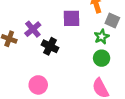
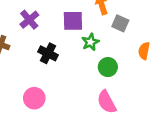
purple cross: (33, 29) -> (29, 20), moved
green star: (102, 37) -> (90, 42), moved

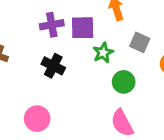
purple cross: (29, 20) -> (52, 25), moved, turned 30
gray square: (120, 23) -> (140, 42), moved

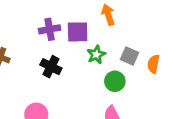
gray square: (140, 42) -> (130, 56), moved

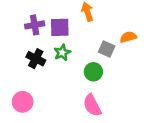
green star: (96, 55) -> (62, 53), moved
orange semicircle: (153, 64) -> (128, 37), moved, turned 63

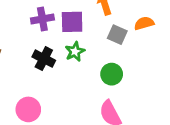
orange semicircle: (128, 37) -> (144, 23), moved
gray square: (107, 49) -> (117, 35), moved

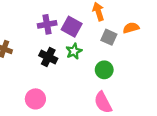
purple square: (72, 22) -> (72, 27), turned 30

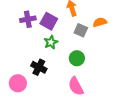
black cross: (48, 57) -> (39, 67), moved

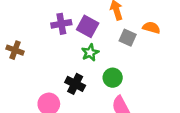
orange semicircle: (100, 22) -> (151, 28), turned 32
green circle: (77, 58) -> (113, 78), moved

